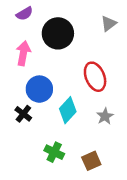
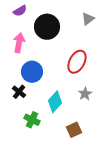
red ellipse: (95, 77) -> (77, 62), turned 50
cyan diamond: (68, 110) -> (55, 102), moved
green cross: (54, 152) -> (32, 120), moved

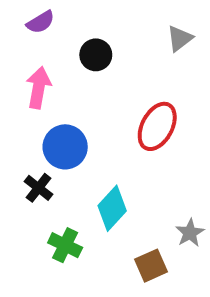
black circle: (47, 27) -> (96, 55), size x0.6
gray star: (85, 94) -> (190, 233), moved

